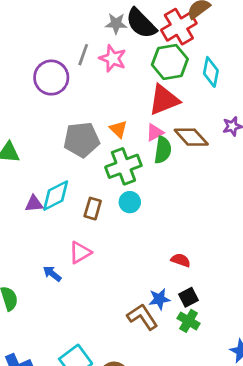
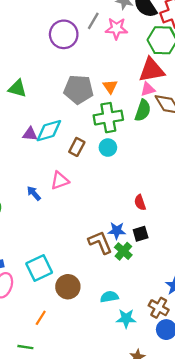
pink star: (113, 58) -> (116, 29), turned -30
pink triangle: (155, 132) -> (148, 89), moved
red semicircle: (181, 260) -> (140, 203), turned -140
green cross: (189, 321) -> (123, 251), moved

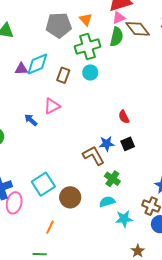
green cross: (123, 251) -> (112, 179), moved

